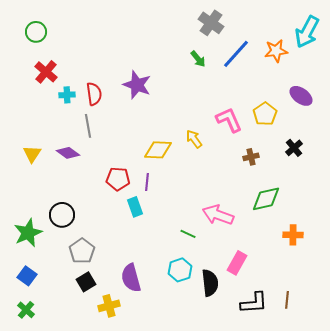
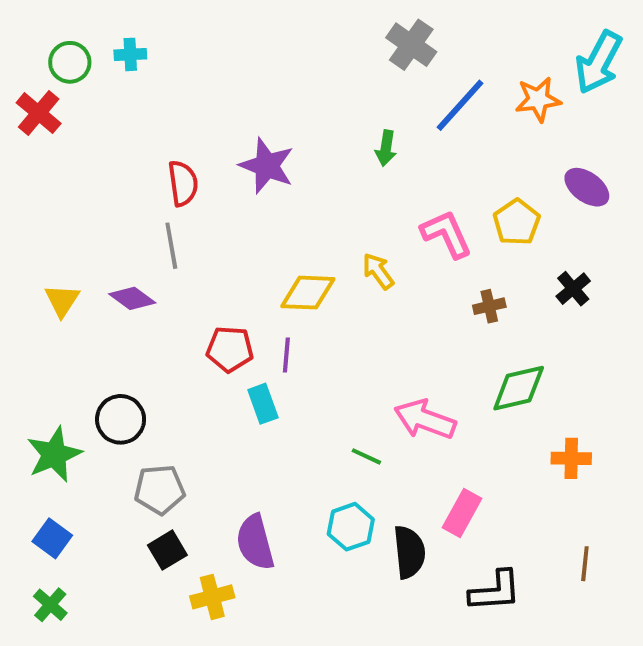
green arrow: (198, 59) -> (386, 148), moved, turned 48
red cross: (46, 72) -> (39, 113), moved
cyan cross: (67, 95) -> (130, 54), moved
gray pentagon: (82, 251) -> (160, 490), turned 30
brown line: (287, 300) -> (585, 564), moved

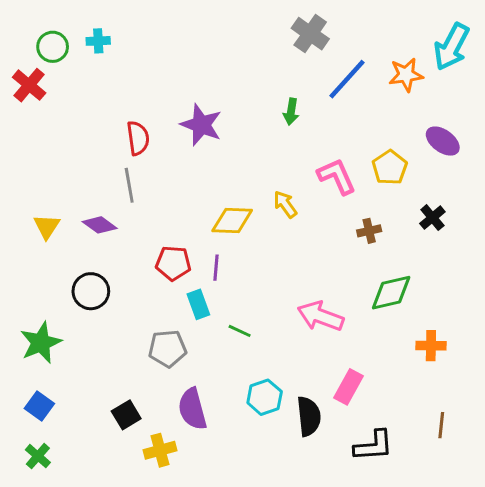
black circle: (121, 419) -> (91, 291), moved
green line: (366, 456) -> (240, 331), moved
gray pentagon: (160, 490) -> (167, 349), moved

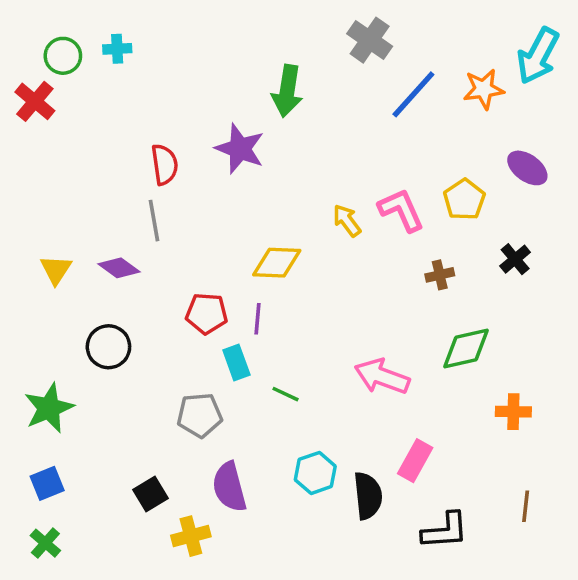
green arrow: (291, 112) -> (287, 91), moved, size x1.6
yellow arrow: (285, 204) -> (347, 221), moved
blue square: (39, 406) -> (47, 483), turned 32

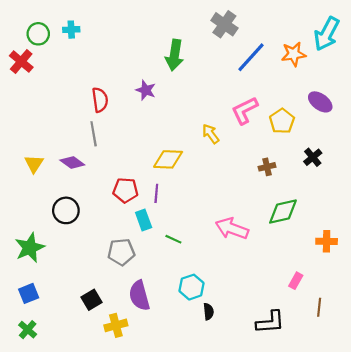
purple star: (240, 149) -> (146, 90), size x0.7
pink L-shape: (401, 210) -> (245, 110), moved, turned -92
orange cross: (513, 412) -> (327, 241), moved
pink rectangle: (415, 461) -> (296, 281), moved, size x0.7
black semicircle: (368, 496) -> (208, 312), moved, size x0.6

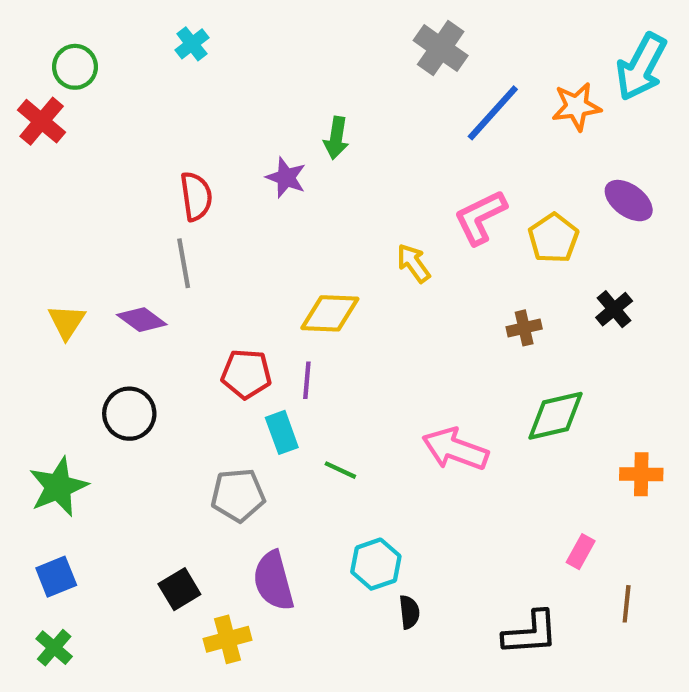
cyan cross: (71, 30) -> (192, 44), moved, turned -35
green arrow: (174, 55) -> (336, 138), moved, size x0.7

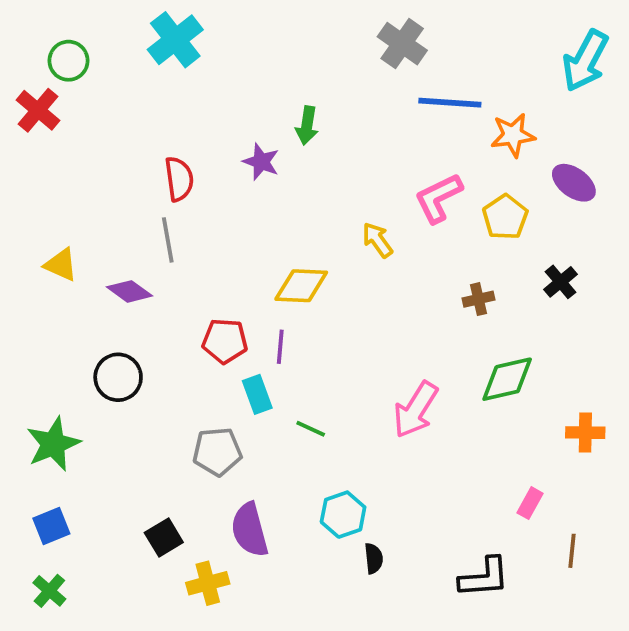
cyan cross: (192, 44) -> (175, 40), size x1.8
orange star: (576, 107) -> (513, 135), moved
blue line: (493, 113) -> (450, 103), turned 52
yellow triangle: (67, 322) -> (61, 265), moved, turned -39
pink arrow: (455, 449) -> (416, 410), turned -78

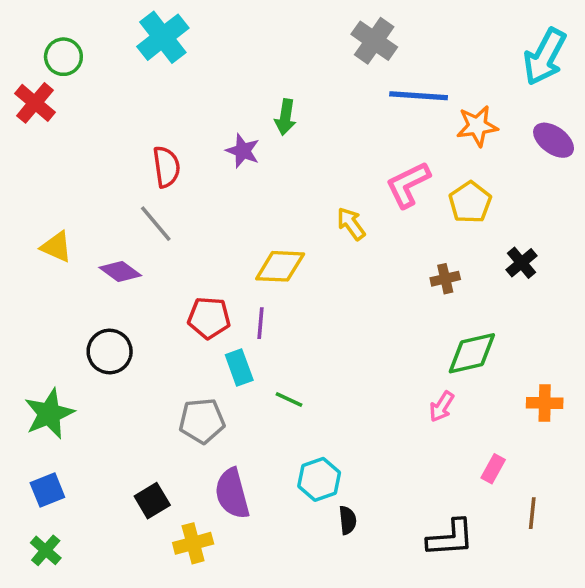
purple ellipse: (574, 183) -> (554, 140), moved
gray line: (168, 240) -> (156, 224), turned -30
pink arrow: (416, 410) -> (442, 407), moved, size x0.6

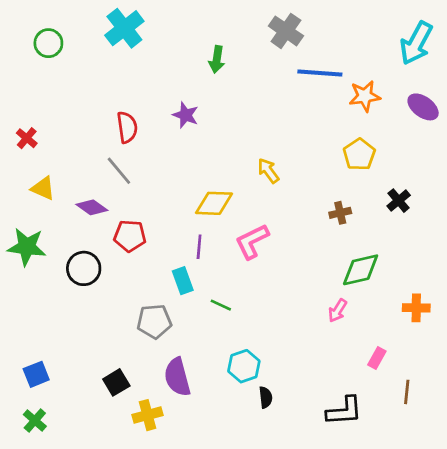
red cross: (35, 103) -> (27, 138), moved, size x0.7
green arrow: (285, 117) -> (217, 59), moved
pink L-shape: (408, 185) -> (252, 241), moved
red pentagon: (209, 318) -> (130, 236), moved
green star: (49, 414) -> (27, 247), moved, turned 30

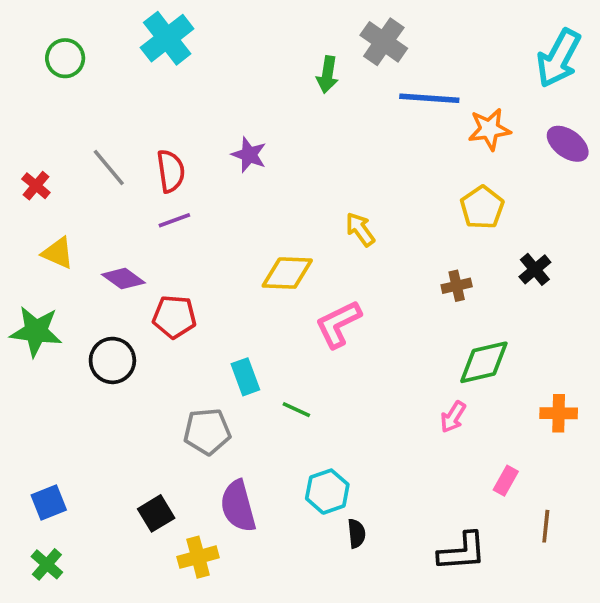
green arrow: (217, 59) -> (327, 75), moved
gray line: (119, 171) -> (109, 167), moved
purple line: (199, 247) -> (174, 220), moved, turned 65

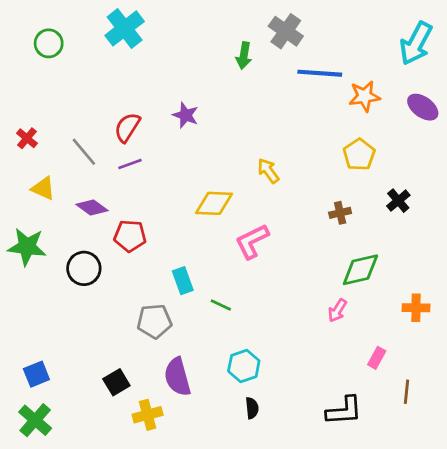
gray line: (109, 167) -> (84, 152), moved
red semicircle: (171, 171) -> (127, 127), turned -140
black semicircle: (356, 533) -> (252, 408), moved
green cross: (47, 564) -> (35, 420), size x1.4

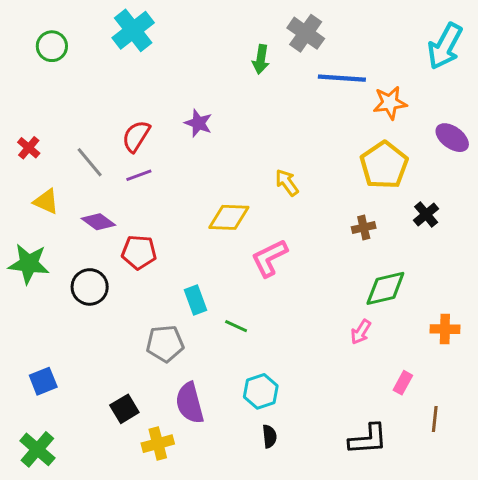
purple ellipse: (423, 107) -> (452, 138), moved
yellow pentagon: (359, 155) -> (384, 165), size x1.4
blue square: (36, 374) -> (43, 381), moved

